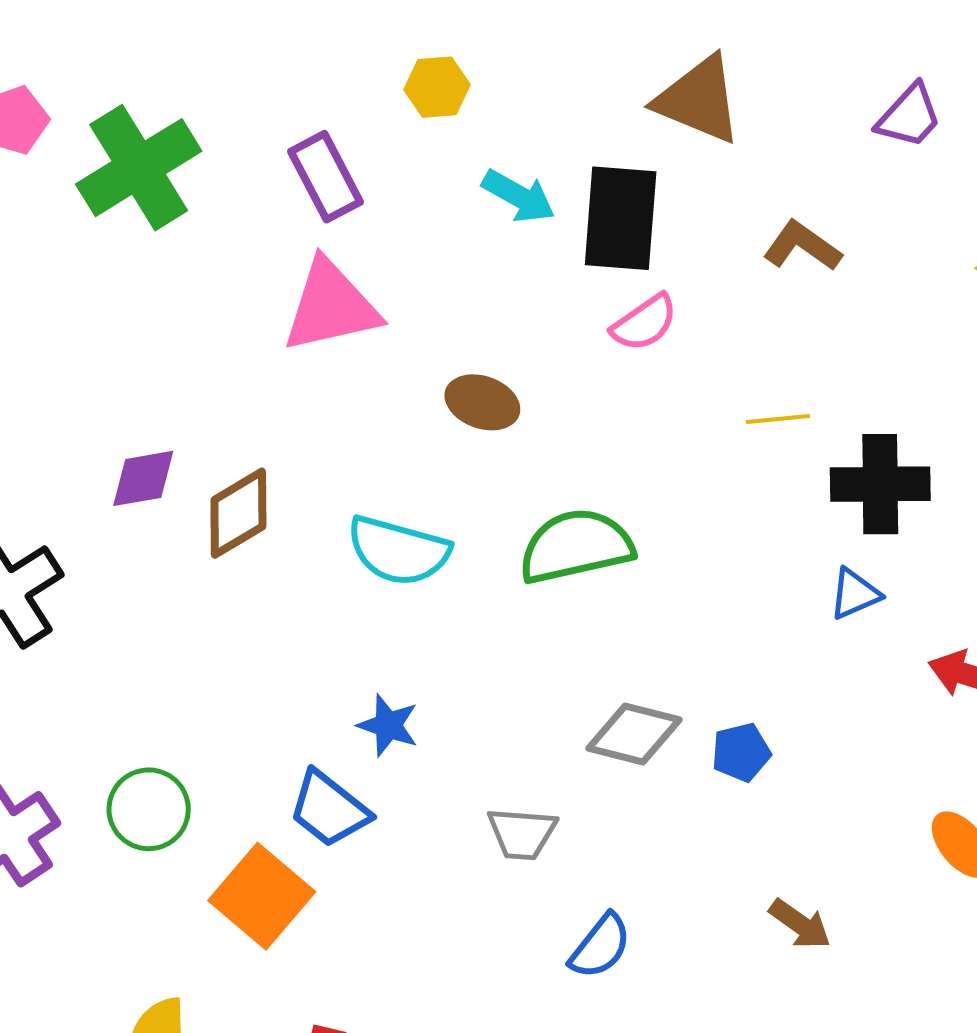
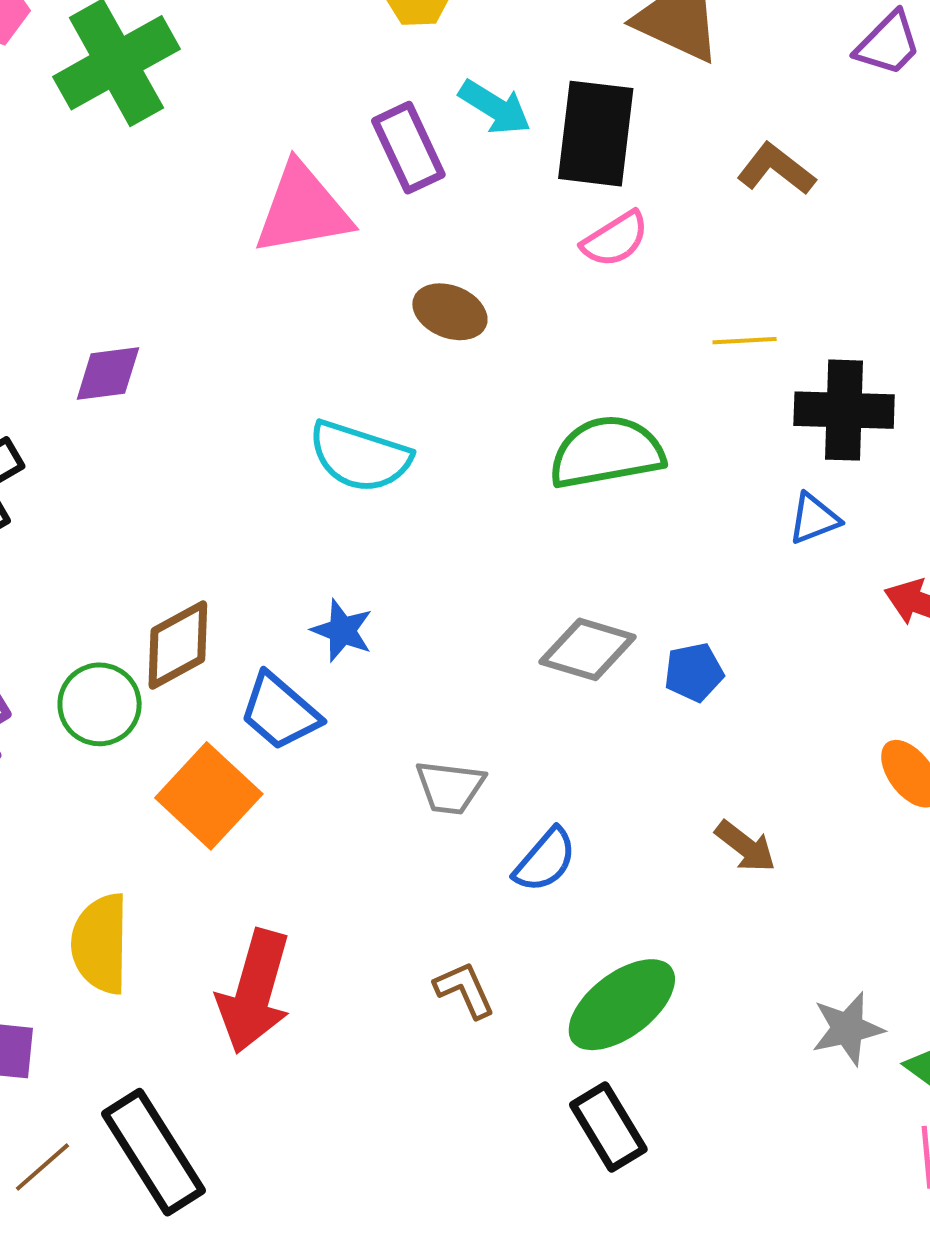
purple rectangle: (325, 177) -> (408, 148), moved
brown diamond: (238, 513) -> (178, 645), moved
green semicircle: (576, 546) -> (607, 452), moved
gray trapezoid: (522, 833) -> (450, 787), moved

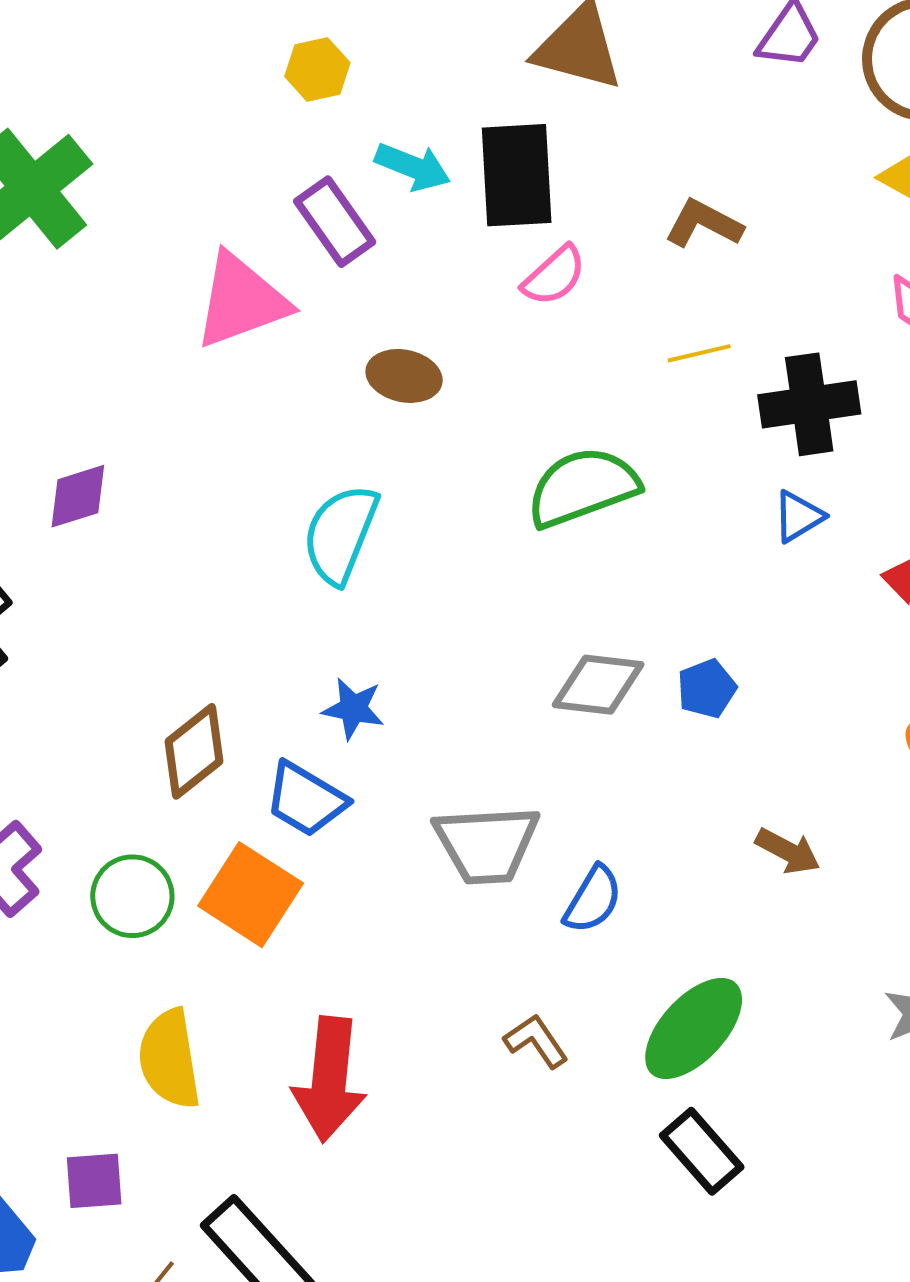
brown L-shape: (776, 169) -> (704, 224), moved
cyan semicircle: (360, 456) -> (340, 534), turned 104
green circle: (100, 704) -> (132, 896), moved
gray trapezoid: (450, 787) -> (487, 844), size x1.5

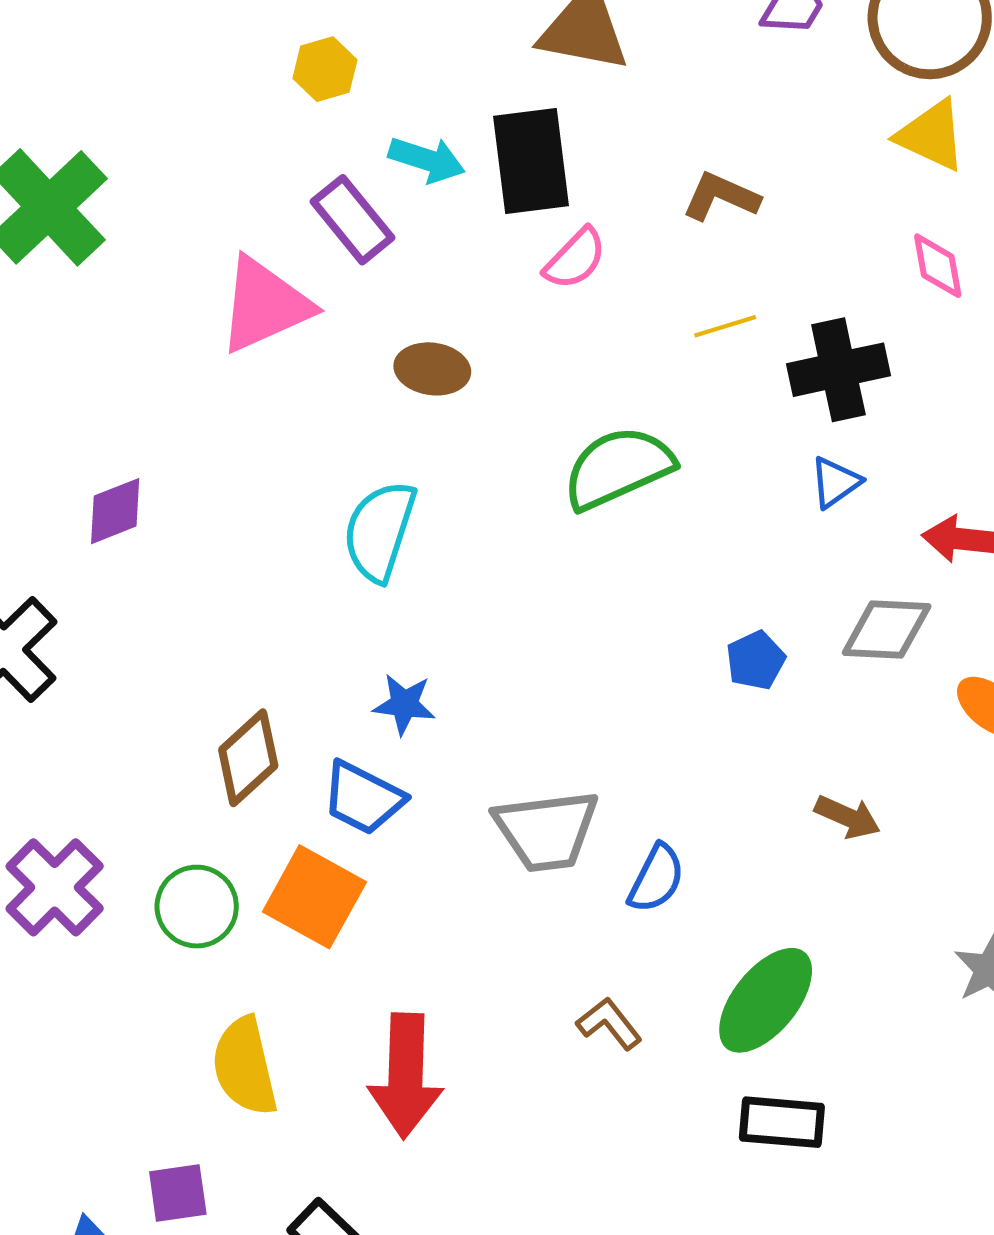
gray diamond: (598, 685) -> (887, 630), moved
black rectangle: (702, 1151) -> (782, 1122), turned -40

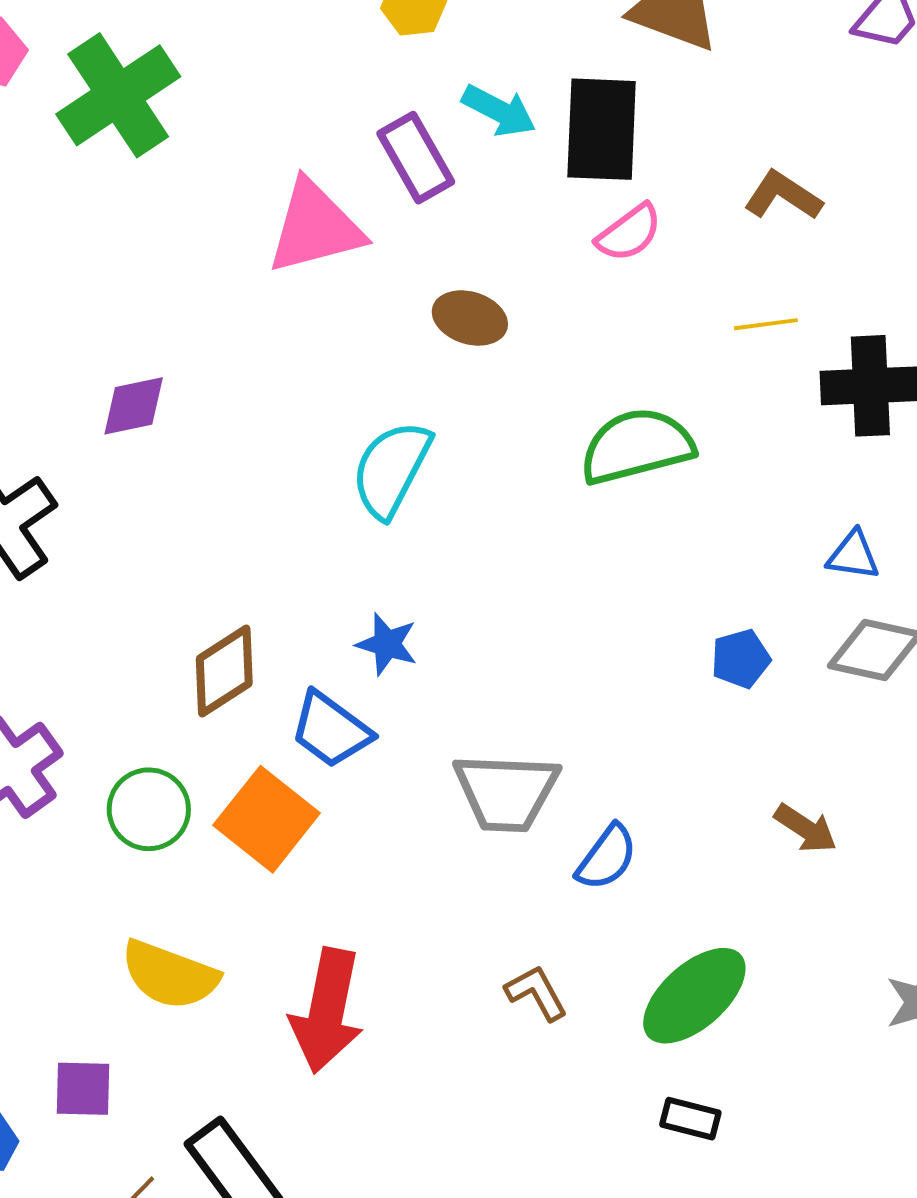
blue triangle: (835, 482) -> (853, 555), moved, turned 34
yellow semicircle: (245, 1066) -> (170, 975), turned -66
black rectangle: (782, 1122) -> (690, 1119), size x0.7

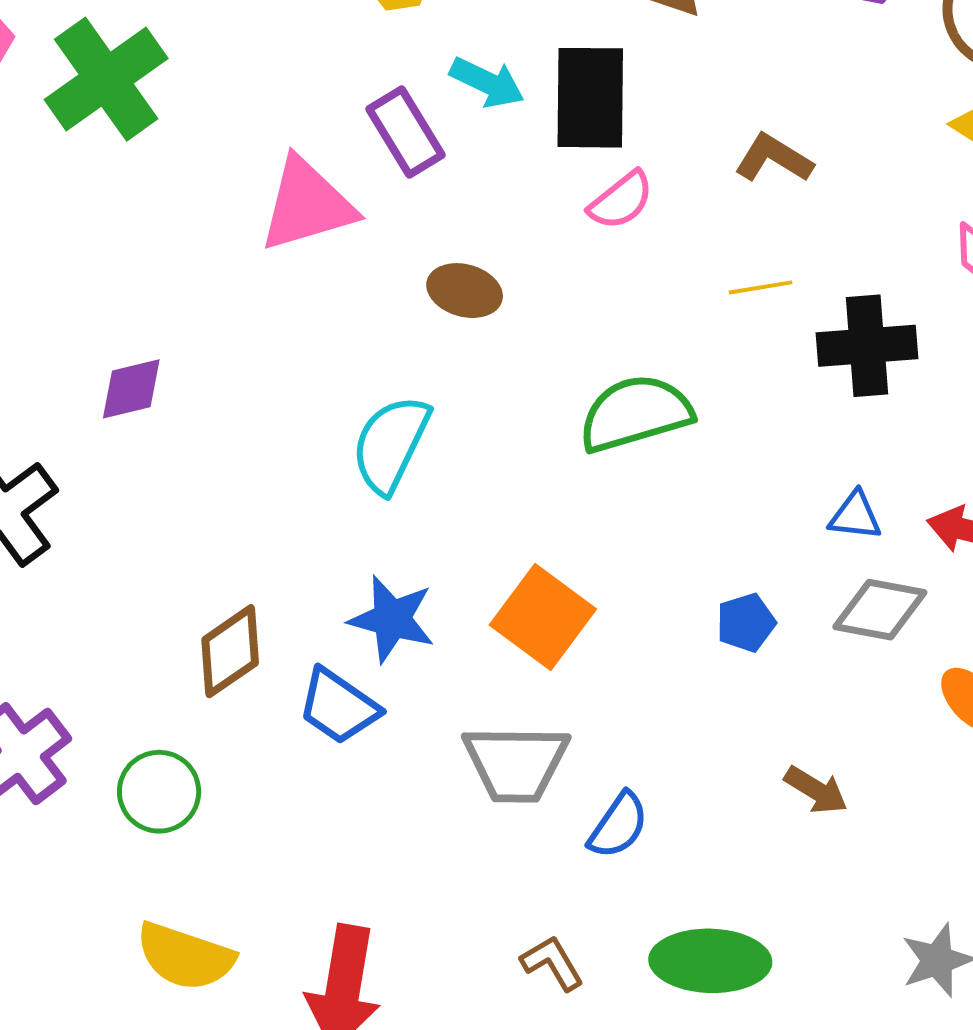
blue star: (387, 644) -> (392, 619), size x1.4
orange square: (267, 819) -> (543, 617), moved
green ellipse: (694, 996) -> (710, 961), turned 45

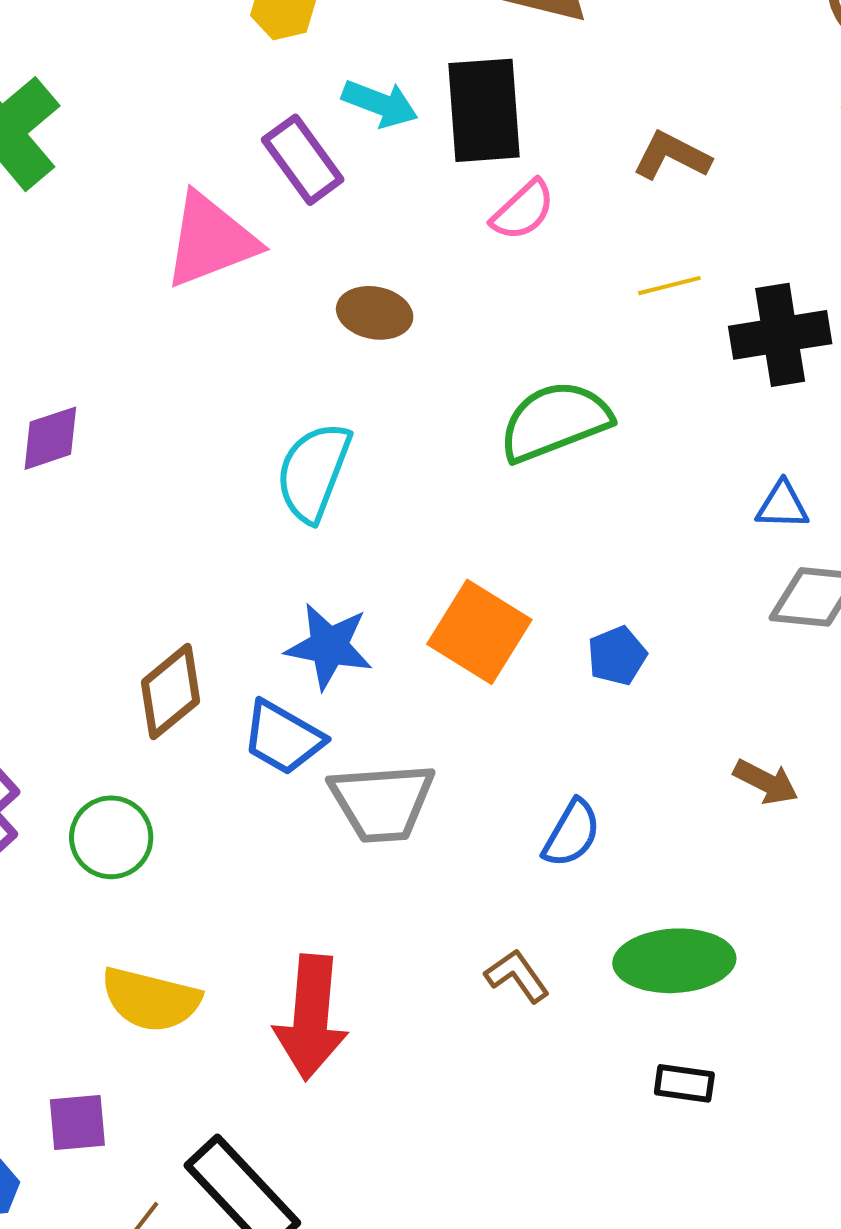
blue pentagon: (746, 623) -> (617, 656), moved
gray trapezoid: (516, 763) -> (382, 802), moved

